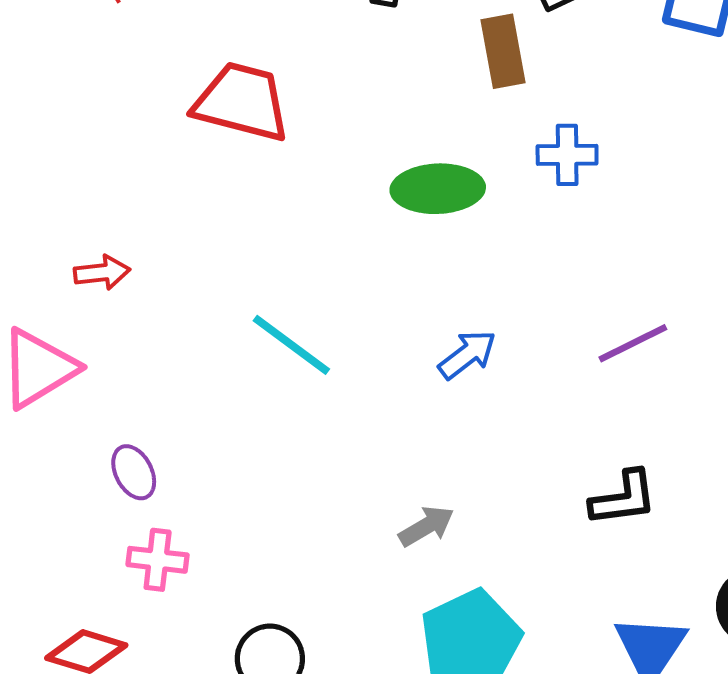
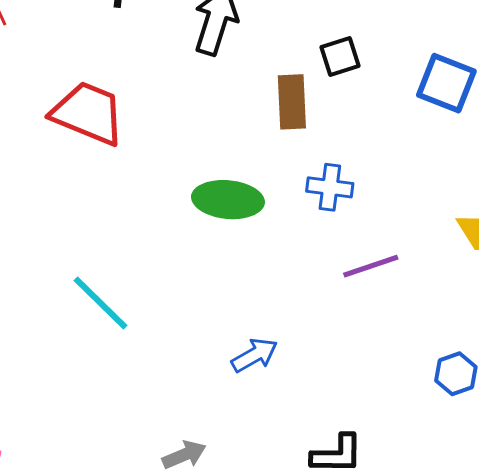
purple line: (633, 343) -> (371, 266), moved
blue arrow: (467, 355) -> (254, 355), moved

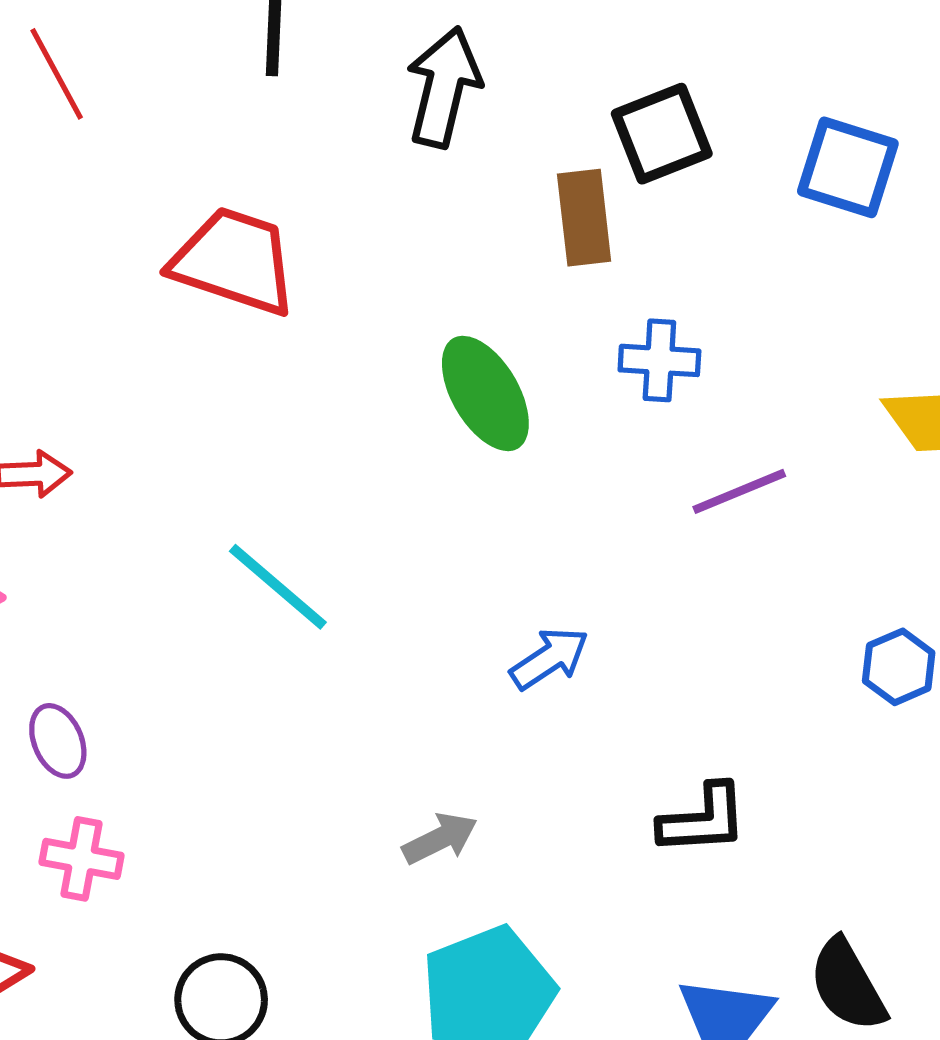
black square: (340, 56) -> (662, 134), size x1.4
green ellipse: (228, 200) -> (485, 393), turned 58

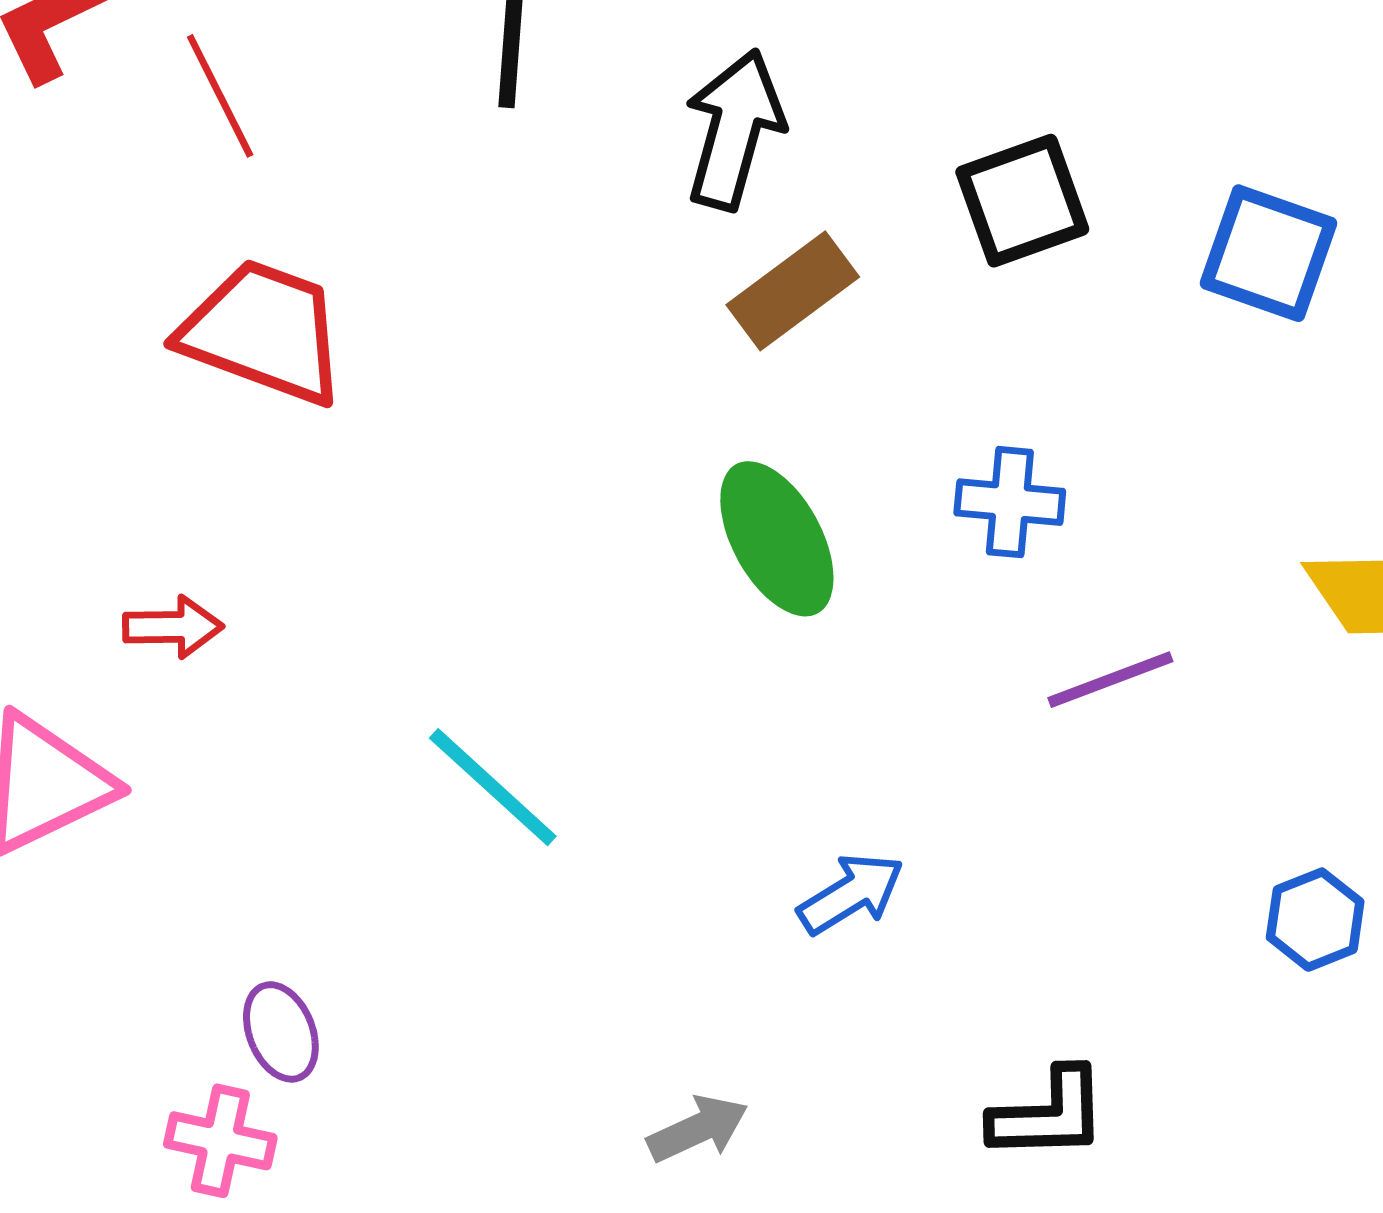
brown rectangle: (584, 218) -> (793, 291), moved, turned 58
red trapezoid: (234, 261) -> (263, 332), moved
purple ellipse: (58, 741) -> (281, 1032), moved

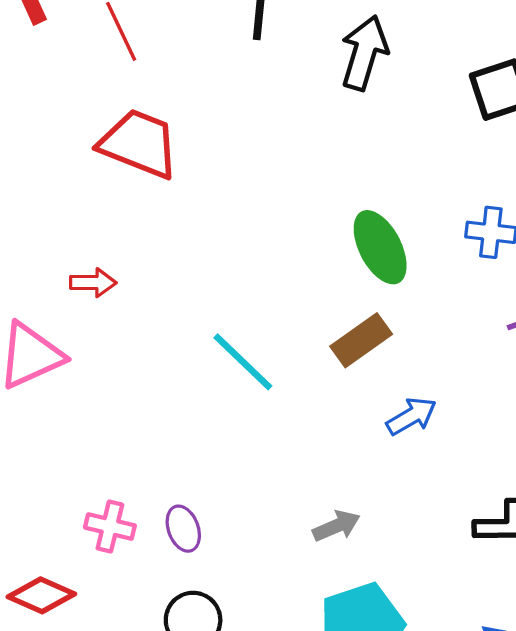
brown rectangle: (793, 291) -> (361, 340), moved
purple ellipse: (281, 1032) -> (183, 529), moved

